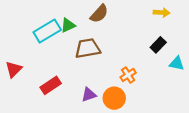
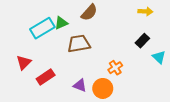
cyan triangle: (177, 63) -> (159, 57), turned 32
red triangle: (14, 69) -> (24, 62), moved
purple triangle: (89, 95) -> (80, 85), turned 40

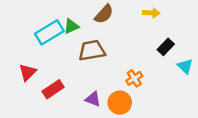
yellow arrow: (145, 11) -> (151, 13), moved

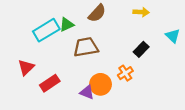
black rectangle: (166, 47) -> (141, 49), moved
cyan triangle: (185, 66) -> (173, 36), moved
orange circle: (120, 103) -> (100, 84), moved

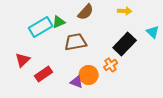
black rectangle: (141, 49) -> (125, 44), size x1.6

